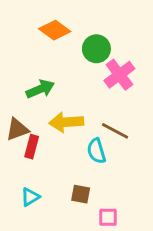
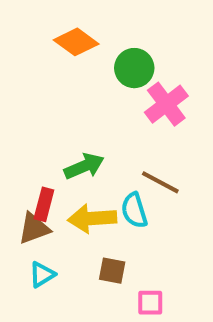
green arrow: (40, 89) -> (84, 166), moved
yellow arrow: (66, 122) -> (92, 218), moved
brown triangle: (17, 129) -> (34, 228), moved

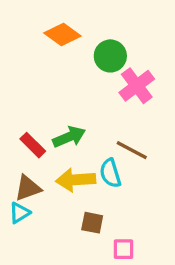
red rectangle: (44, 204) -> (33, 145), moved, turned -60
cyan triangle: (42, 275) -> (20, 213), moved

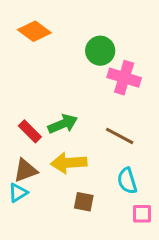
orange diamond: (62, 35) -> (34, 31), moved
pink cross: (137, 86) -> (124, 78), turned -36
cyan semicircle: (110, 173) -> (127, 181), moved
pink square: (124, 249) -> (142, 214), moved

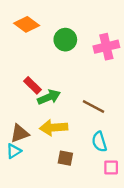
green circle: (100, 51) -> (65, 40), moved
pink cross: (124, 78) -> (106, 47), moved, turned -30
red rectangle: (30, 131) -> (32, 85), moved

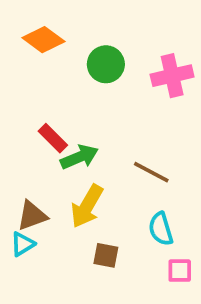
yellow arrow: (54, 128) -> (87, 206), turned -56

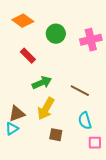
red rectangle: (53, 138) -> (28, 56), moved

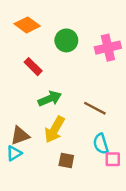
pink square: (95, 143) -> (113, 159), moved

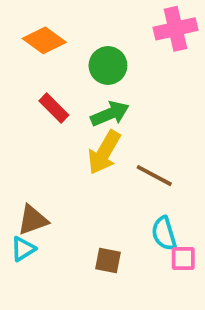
pink cross: (108, 48) -> (176, 29), moved
green arrow: (50, 99) -> (110, 114), moved
yellow arrow: (54, 130) -> (104, 152), moved

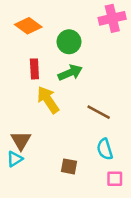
red rectangle: (54, 108) -> (34, 69), turned 42
yellow arrow: (104, 152) -> (48, 100), moved, turned 116
brown triangle: (33, 220) -> (21, 141), turned -40
pink square: (183, 259) -> (115, 179), moved

